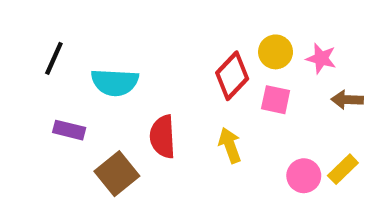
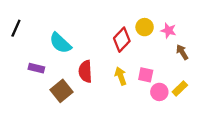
black line: (54, 58) -> (16, 28), moved
cyan semicircle: (115, 82) -> (60, 43), turned 40
pink square: (276, 100) -> (146, 75), moved
brown arrow: (347, 100) -> (182, 52), turned 56

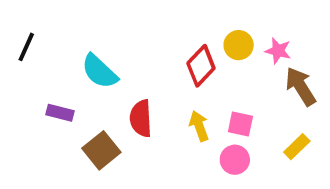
brown arrow: (182, 52) -> (301, 86), size x1.5
pink circle: (159, 92) -> (235, 160), moved

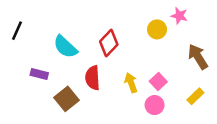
pink star: (278, 51) -> (179, 16), moved
red diamond: (201, 66) -> (109, 43), moved
pink square: (240, 124) -> (158, 81), turned 35

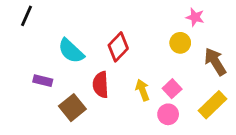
yellow circle: (157, 29) -> (180, 43), moved
black line: (17, 31) -> (27, 16), moved
yellow rectangle: (195, 96) -> (213, 105), size x1.5

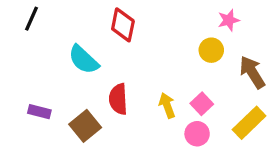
pink star: (195, 17) -> (229, 20), turned -30
red diamond: (118, 47) -> (123, 25), moved, turned -32
purple rectangle: (43, 81) -> (39, 112), moved

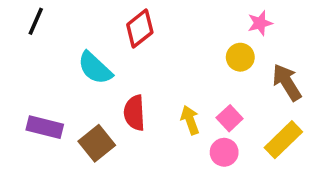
red diamond: (123, 25) -> (140, 28), turned 40
purple rectangle: (39, 112) -> (45, 127), size x1.4

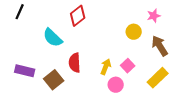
pink star: (260, 23) -> (154, 16), moved
yellow arrow: (190, 120) -> (106, 67), turned 42
pink circle: (224, 152) -> (116, 85), moved

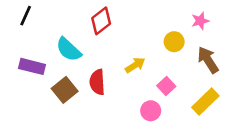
yellow arrow: (106, 67) -> (135, 65), moved, turned 35
purple rectangle: (25, 71) -> (32, 66), moved
brown square: (54, 80) -> (65, 90), moved

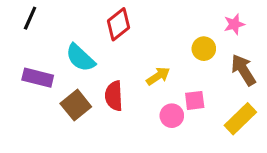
pink square: (166, 86) -> (195, 100), turned 36
pink circle: (151, 111) -> (172, 116), moved

